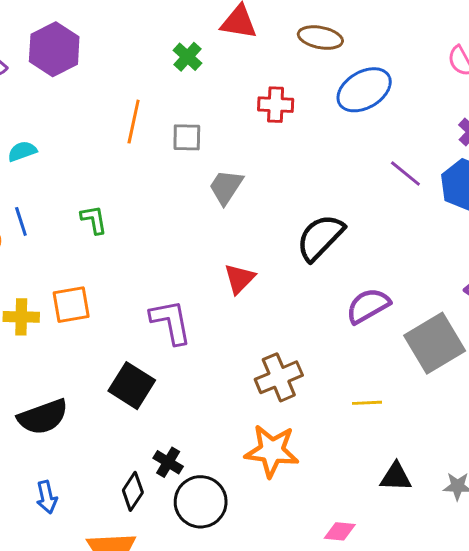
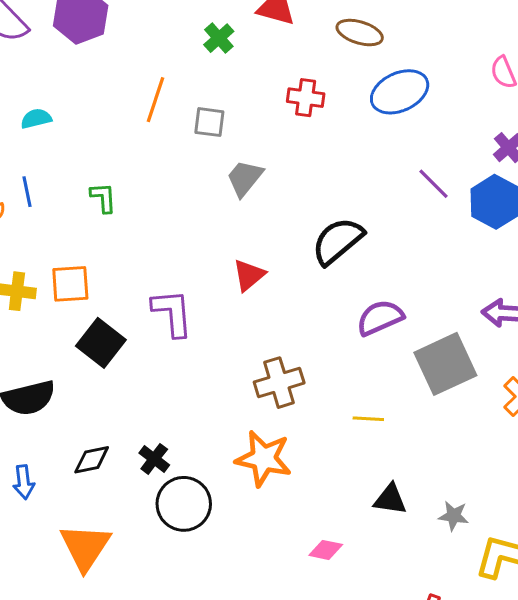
black square: (132, 386) -> (101, 343), moved
black diamond: (133, 491) -> (92, 460), moved, turned 39

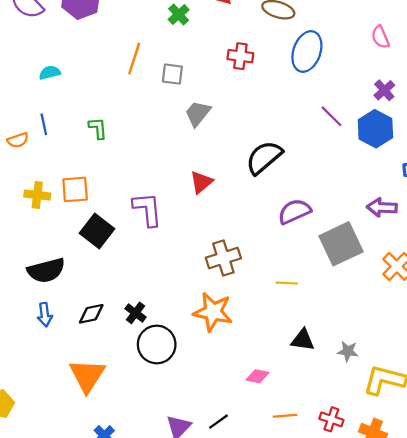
blue ellipse: (400, 92) -> (307, 51), turned -45
blue arrow: (24, 482) -> (45, 315), moved

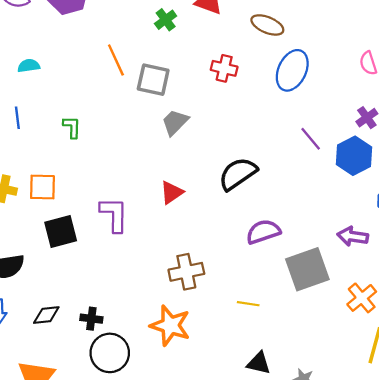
orange line: (134, 59) -> (116, 60), turned -48
gray square: (172, 74) -> (153, 80), size x1.4
black square: (97, 231) -> (61, 232), turned 32
black cross: (135, 313) -> (91, 319), turned -35

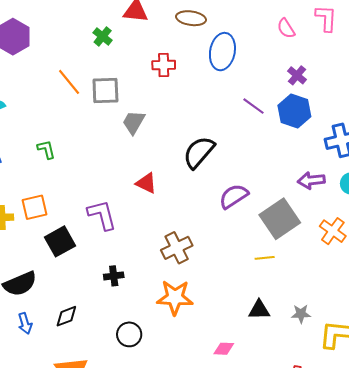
red triangle: (172, 192) -> (146, 183), turned -45
yellow line: (248, 304) -> (265, 258), moved
black cross: (91, 319) -> (114, 276), moved
black circle: (110, 353) -> (129, 334), size x0.7

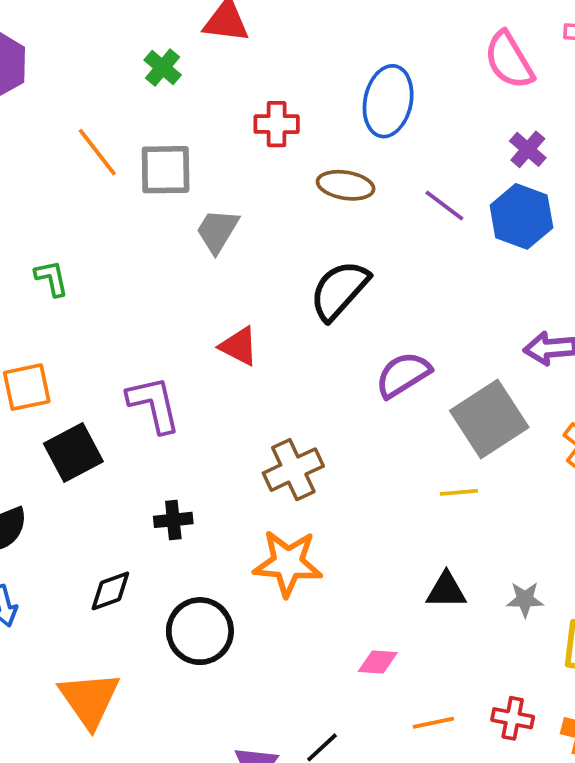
brown ellipse: (191, 18) -> (346, 185), moved
pink semicircle: (286, 28) -> (509, 60), size x1.5
black diamond: (66, 316) -> (110, 591), moved
black circle: (129, 334) -> (200, 631), size x1.4

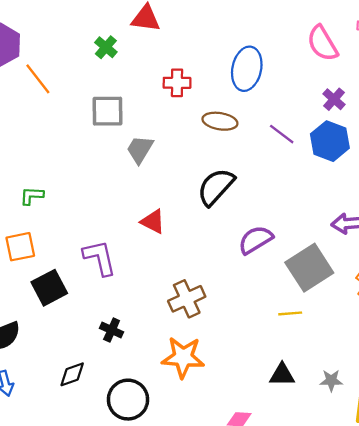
orange line: (97, 152) -> (38, 79), moved
green L-shape: (52, 278) -> (32, 196), moved, turned -75
black cross: (173, 520) -> (112, 330), turned 30

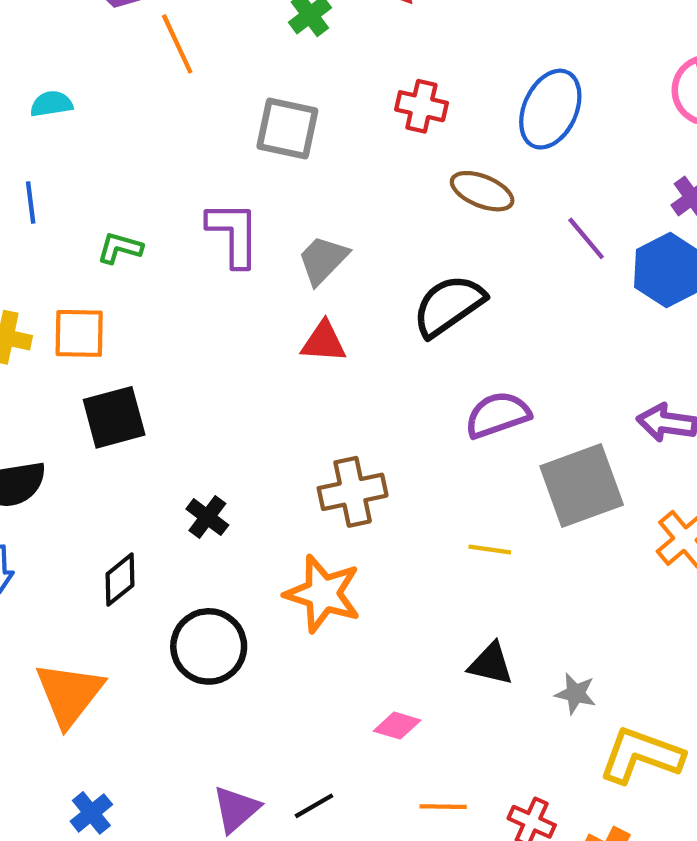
gray trapezoid: (140, 149) -> (323, 260), moved
red triangle: (153, 222) -> (324, 342), turned -36
purple L-shape: (100, 258) -> (234, 234), moved
yellow line: (290, 313) -> (490, 550), moved
black diamond: (72, 374) -> (120, 580), turned -32

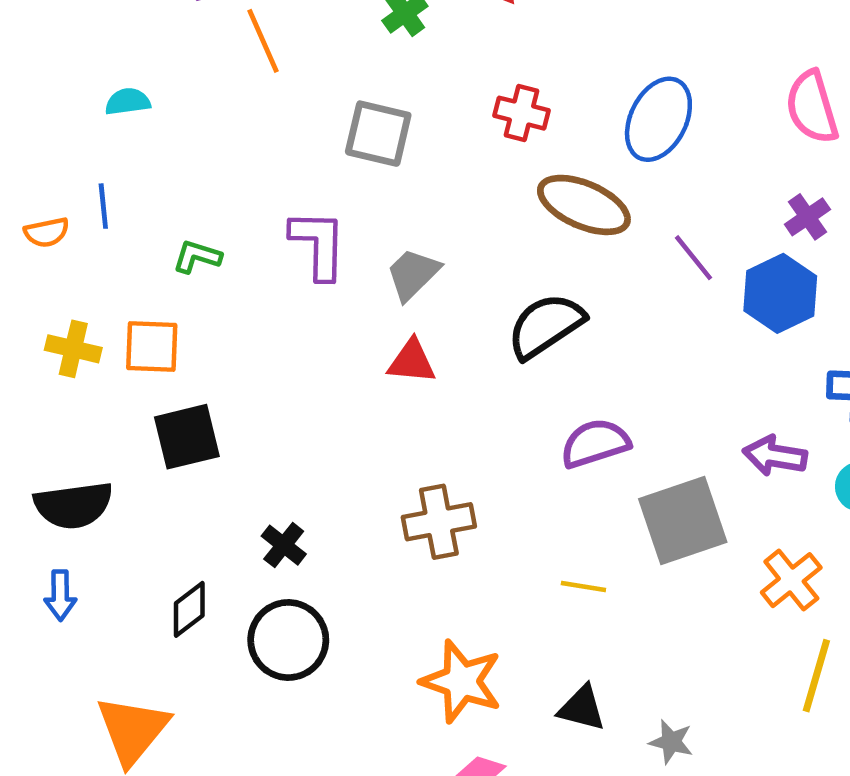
brown ellipse: (482, 191) -> (584, 205), size x1.4
orange star: (323, 594) -> (462, 681), moved
black circle: (209, 646) -> (288, 640), moved

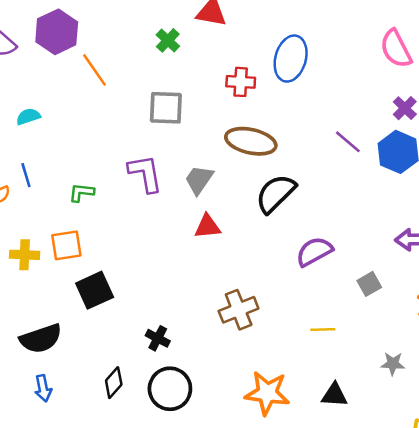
blue ellipse: (658, 119) -> (291, 59), moved
brown ellipse: (584, 205) -> (251, 141), moved
gray square: (683, 521) -> (369, 284), size x0.5
gray star: (671, 742) -> (393, 364), moved

